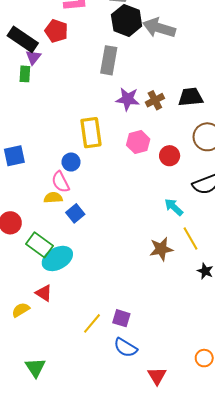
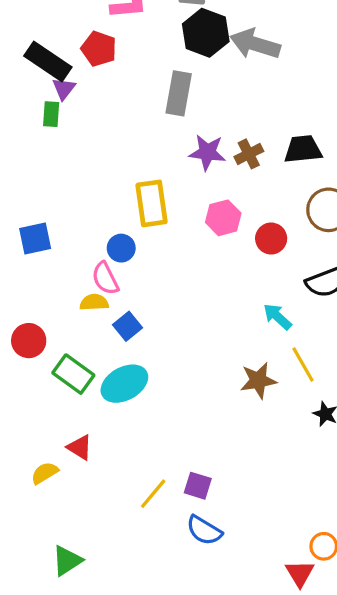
cyan ellipse: (57, 258) -> (124, 384), moved
green triangle: (35, 368) -> (67, 561), turned 30
red triangle: (157, 376) -> (300, 573), moved

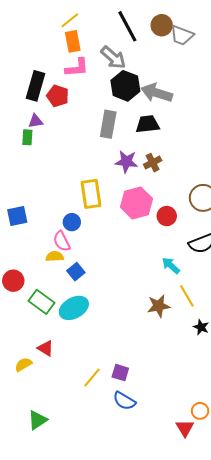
black rectangle: (48, 62) -> (35, 86), moved, turned 72
purple triangle: (64, 89) -> (35, 121), turned 42
black trapezoid: (303, 149) -> (148, 124), moved
pink hexagon: (223, 218) -> (136, 203), size x1.4

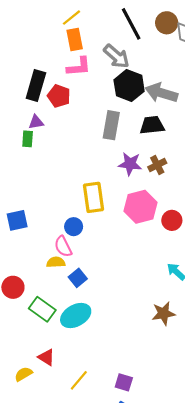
yellow line: (92, 378) -> (79, 380), moved

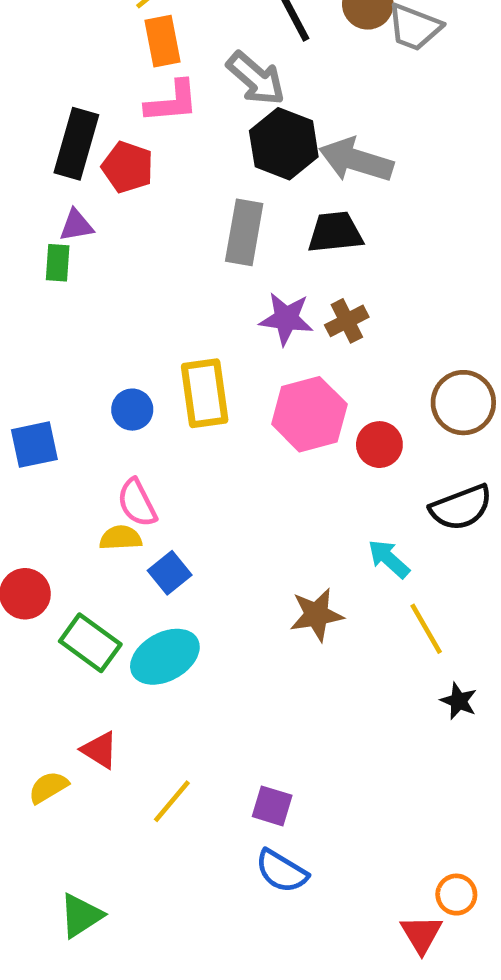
blue circle: (74, 227) -> (132, 410), moved
brown star: (164, 313) -> (316, 615), moved

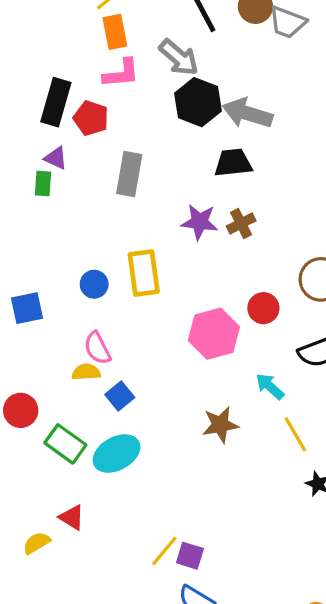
purple triangle: (76, 225) -> (56, 158), turned 35
gray rectangle: (244, 232) -> (129, 174), moved
pink hexagon: (309, 414) -> (214, 334), moved
yellow line: (172, 801) -> (164, 551), moved

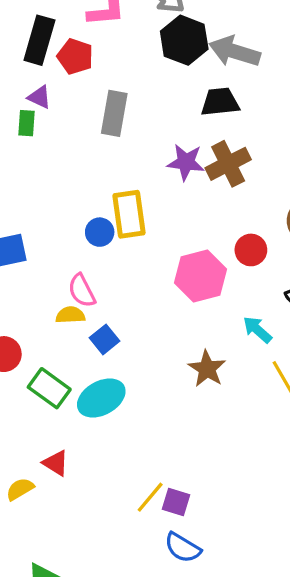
brown cross: (241, 224) -> (228, 164), size x1.5
blue circle: (94, 284) -> (100, 232), moved
brown star: (220, 425) -> (207, 369), turned -30

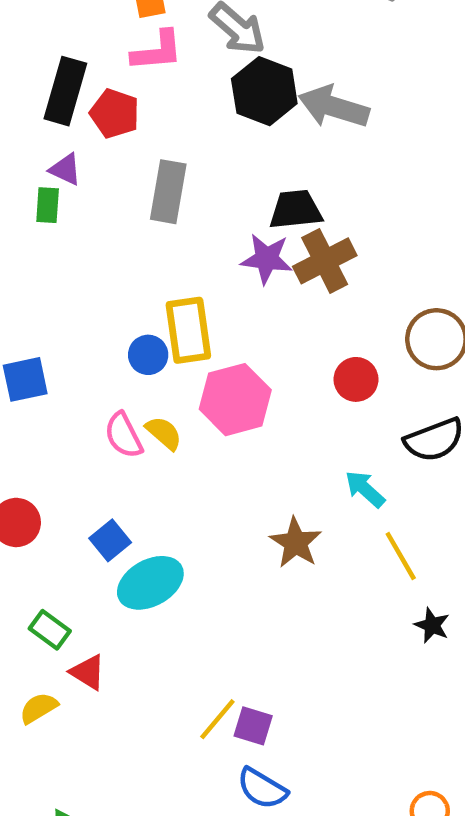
black trapezoid: (220, 102) -> (296, 210), moved
pink hexagon: (200, 276) -> (235, 400), moved
yellow semicircle: (70, 315) -> (164, 433), moved, turned 44
blue square: (105, 339) -> (110, 540), moved
green rectangle: (49, 388) -> (50, 630), moved, size x0.7

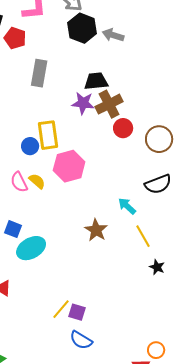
gray arrow: (334, 107) -> (113, 35), size x0.7
red circle: (356, 379) -> (123, 128), moved
blue square: (110, 540) -> (13, 229), turned -30

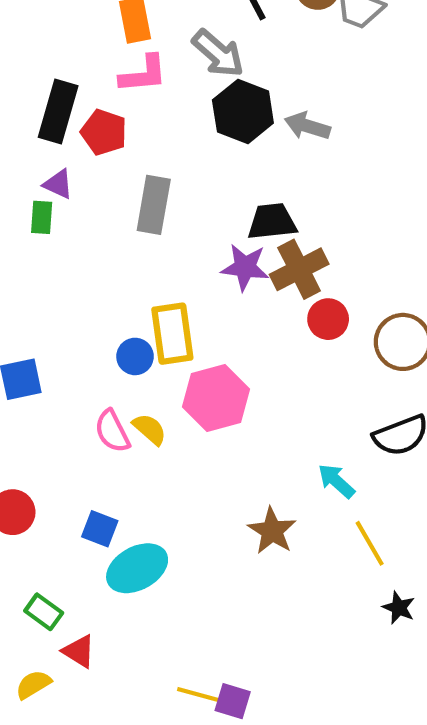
yellow line: (61, 309) -> (199, 695), turned 65

